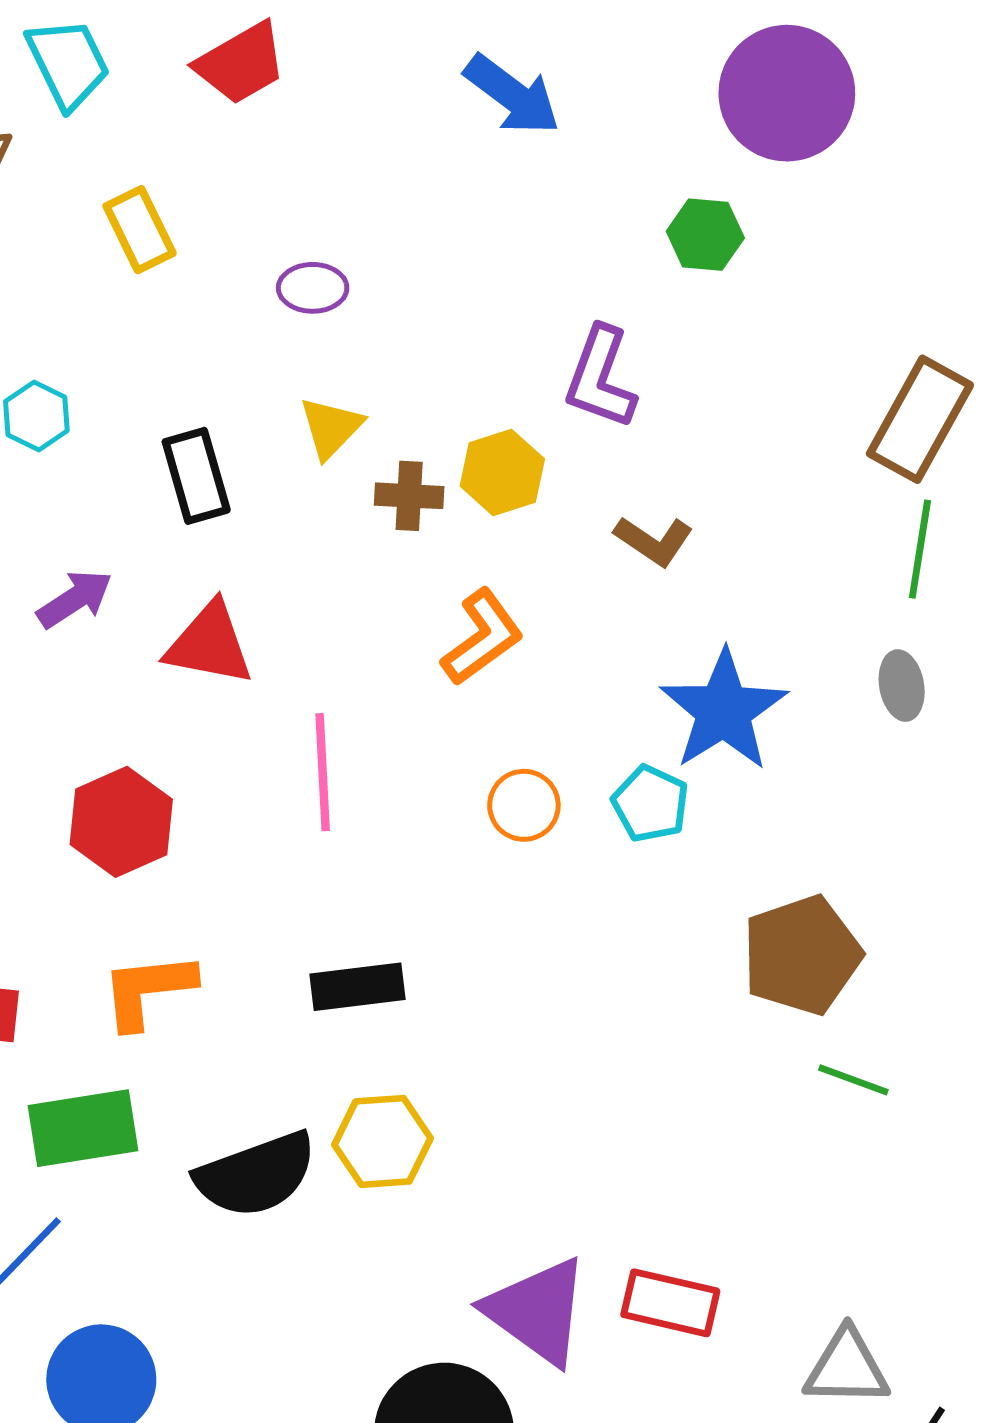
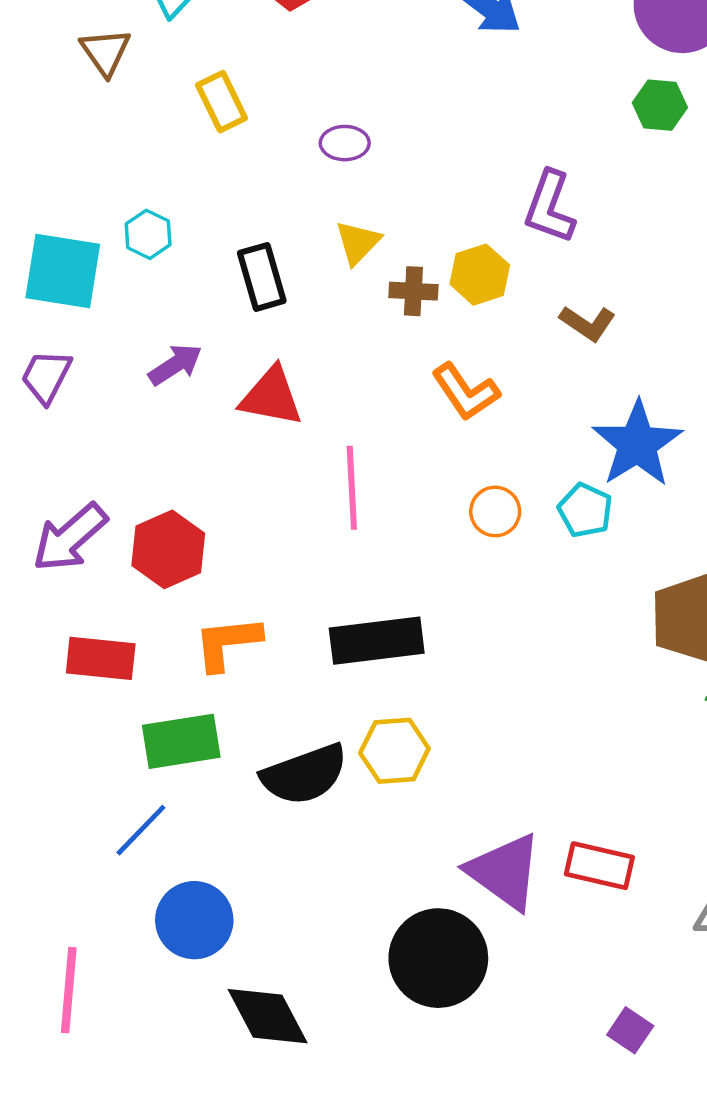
green hexagon: (705, 235) -> (660, 105), moved
orange L-shape: (482, 637) -> (466, 392), turned 92
red hexagon: (121, 822) -> (168, 549), moved
black rectangle: (358, 987) -> (377, 641), size x1.4

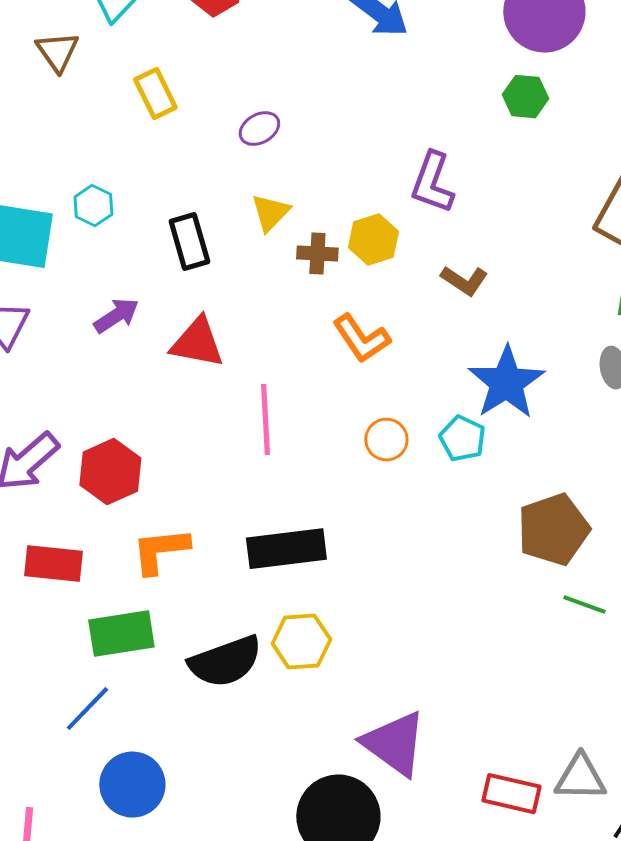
purple ellipse: (345, 143) -> (259, 129), turned -30
red rectangle: (599, 866) -> (511, 794), moved

